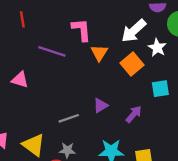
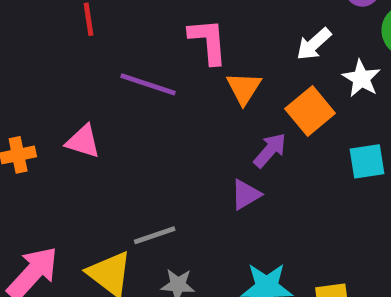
white arrow: (134, 31) -> (314, 44), size x0.7
purple arrow: (134, 114) -> (270, 150), moved
gray line: (69, 118) -> (155, 235), moved

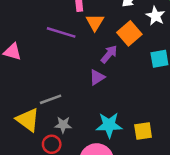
purple line: (148, 84) -> (61, 32), moved

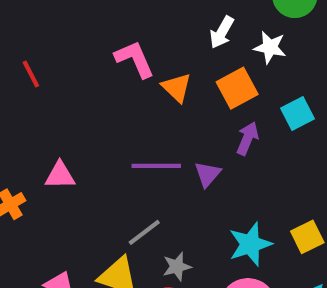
purple line: (61, 32) -> (156, 166), moved
orange square: (129, 33) -> (237, 88), turned 30
purple arrow: (109, 54) -> (247, 138), moved

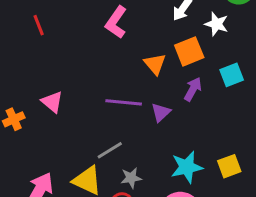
pink L-shape: (135, 59) -> (116, 22), turned -128
orange triangle: (177, 88) -> (155, 64), moved
pink triangle: (60, 175) -> (52, 102), turned 35

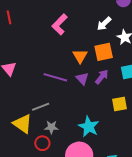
purple triangle: (161, 112) -> (82, 78), moved, turned -40
yellow square: (229, 166) -> (120, 104), moved
cyan star: (187, 167) -> (89, 127), turned 30

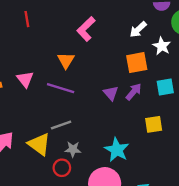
orange triangle: (80, 56) -> (66, 60), moved
purple line: (55, 77) -> (61, 88), moved

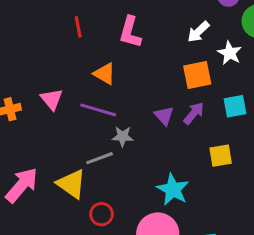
red line: (27, 19) -> (78, 27), moved
pink L-shape: (86, 29) -> (130, 32), turned -30
orange triangle: (66, 60) -> (105, 74), turned -30
gray star: (73, 149) -> (123, 136), moved

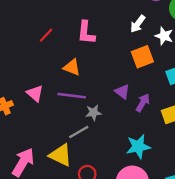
red line: (78, 27) -> (46, 35), turned 63
purple arrow: (194, 113) -> (143, 103), moved
cyan star: (173, 190) -> (138, 147), turned -30

